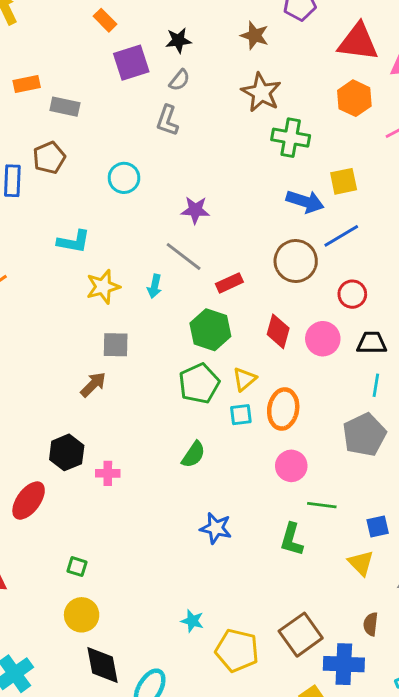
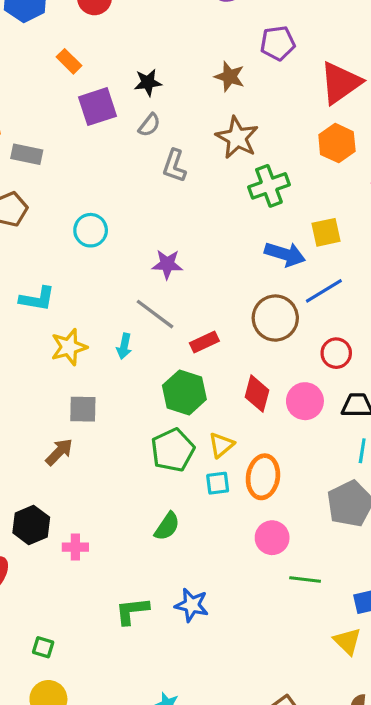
red triangle: (358, 42) -> (341, 83), turned -42
gray L-shape: (167, 121) -> (174, 166), moved
green cross: (291, 138) -> (269, 186), turned -30
green L-shape: (292, 539) -> (132, 611), moved, turned 68

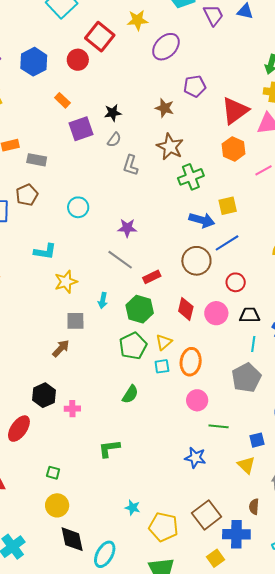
cyan arrow: (124, 346) -> (103, 300), moved
blue star: (192, 605) -> (195, 458), moved

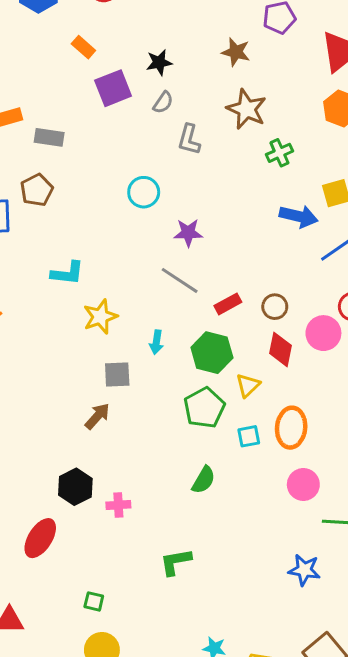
green cross: (191, 177) -> (280, 153), size x0.7
cyan circle: (78, 207) -> (144, 192), moved
brown circle: (196, 261) -> (275, 307), moved, size x0.6
pink circle: (216, 313) -> (323, 333), moved
yellow triangle: (164, 342) -> (248, 385), moved

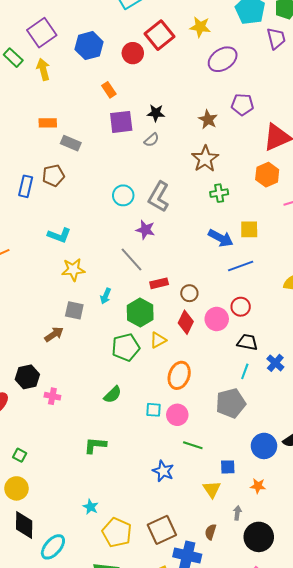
gray L-shape: (189, 139) -> (159, 197), moved, size x1.4
cyan square: (249, 436) -> (153, 410), moved
green L-shape: (176, 562) -> (95, 445), moved

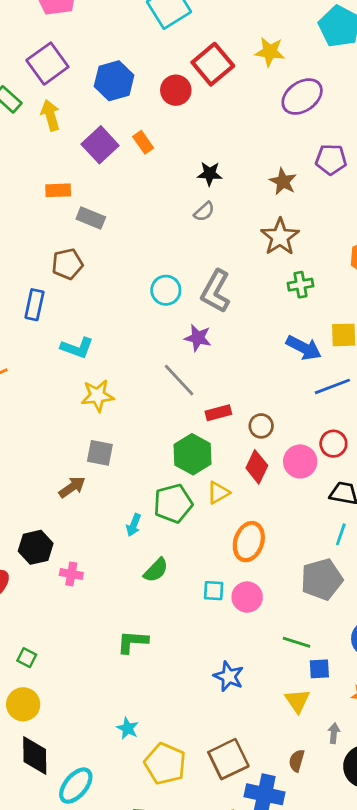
purple square: (121, 122) -> (100, 145), moved, turned -35
blue rectangle: (26, 186) -> (34, 305), moved
cyan arrow: (106, 296) -> (134, 525), moved
green line: (193, 445) -> (297, 642), moved

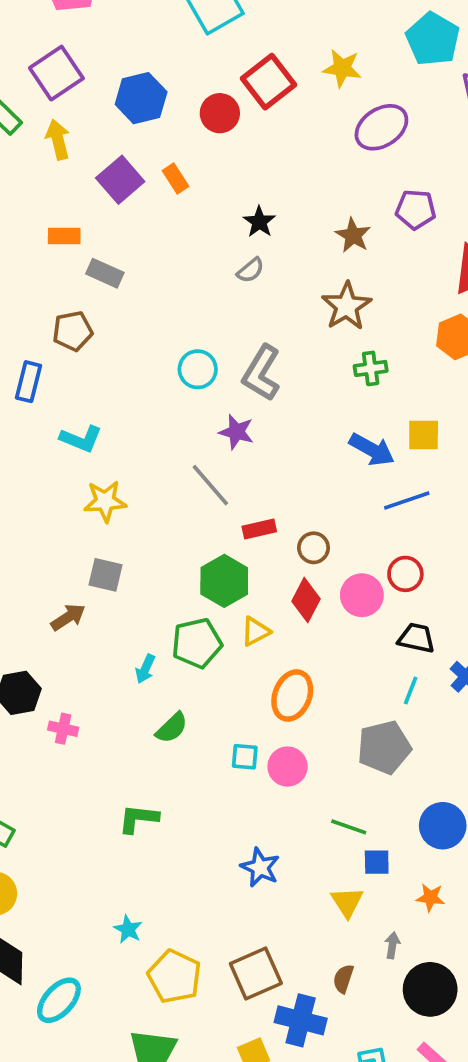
black star: (210, 174) -> (259, 222), turned 30

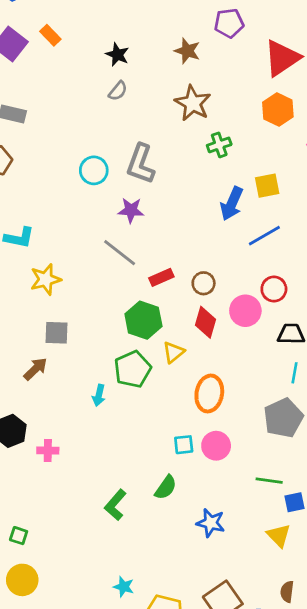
blue arrow: (372, 450) -> (232, 204), turned 96
green semicircle: (172, 728) -> (166, 487), moved
green L-shape: (138, 819) -> (115, 505), turned -44

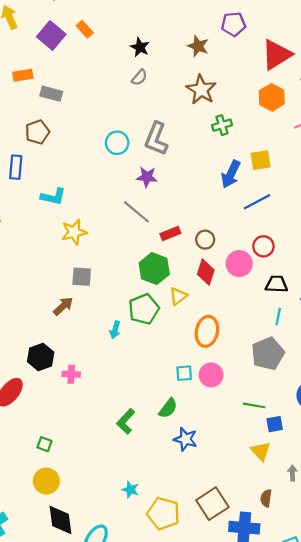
blue star: (211, 523) -> (185, 439), moved

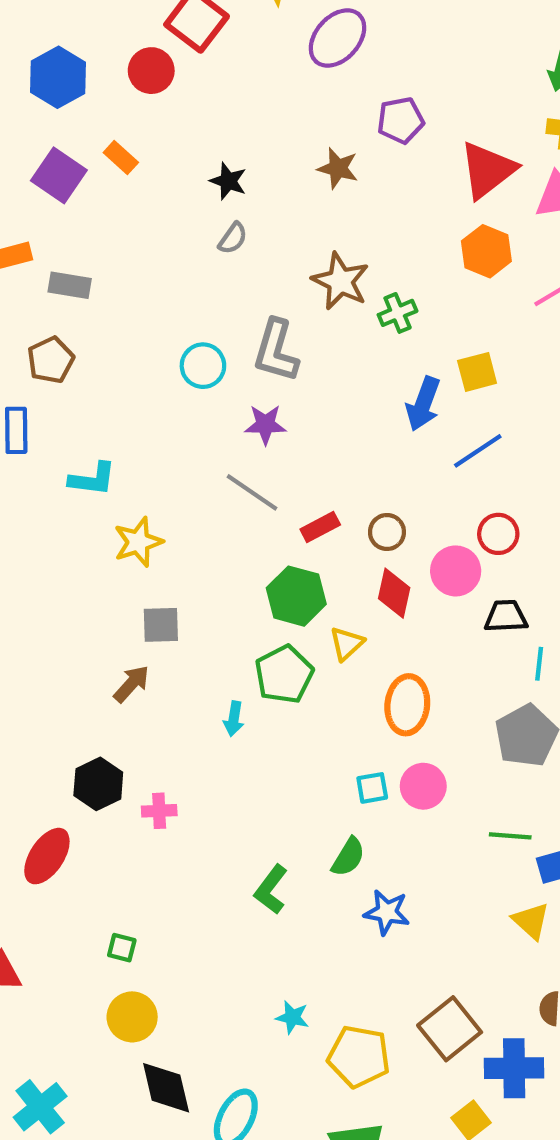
brown star: (201, 90) -> (340, 281), moved
black trapezoid: (277, 284) -> (506, 616), moved

